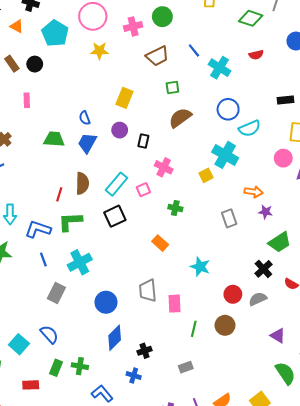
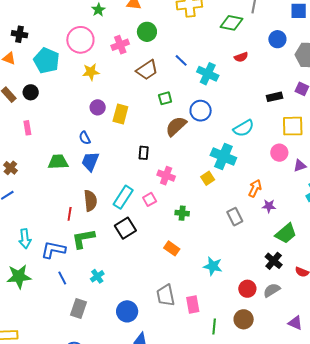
blue circle: (228, 109) -> (201, 111), moved
purple circle: (120, 130) -> (98, 107), moved
orange arrow: (254, 192) -> (255, 188), turned -66
cyan cross: (80, 262) -> (97, 276), size x0.6

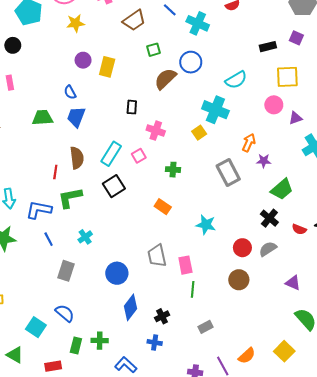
gray rectangle: (235, 217) -> (228, 172), size x1.4
green line: (214, 326) -> (193, 289), moved

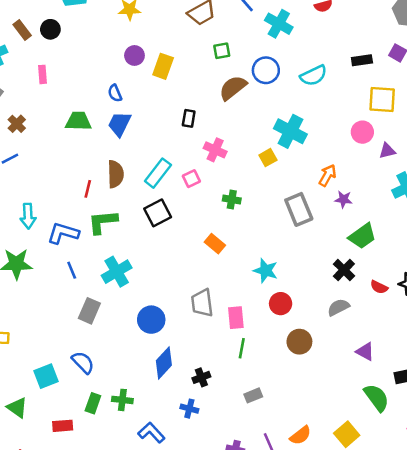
cyan semicircle: (236, 80) -> (313, 76), moved
cyan cross: (85, 237) -> (117, 272), size x1.6
red circle: (242, 248) -> (281, 304), moved
cyan square: (36, 327) -> (46, 376), turned 30

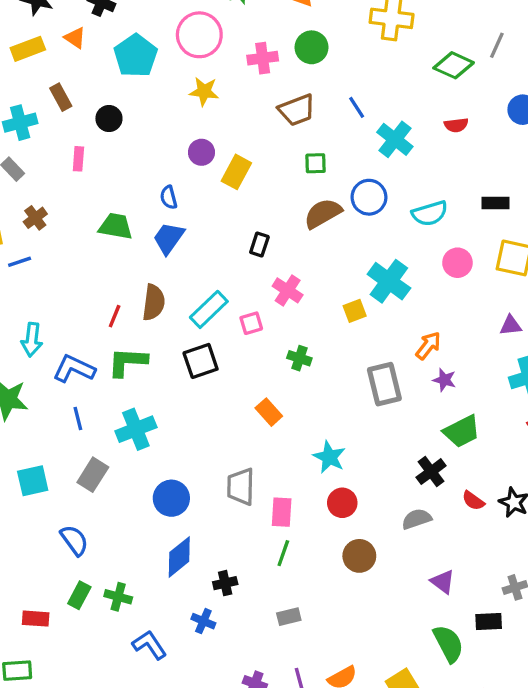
black circle: (50, 29) -> (109, 119), moved
pink circle: (362, 132) -> (457, 263), moved
cyan square: (46, 376) -> (33, 481), moved

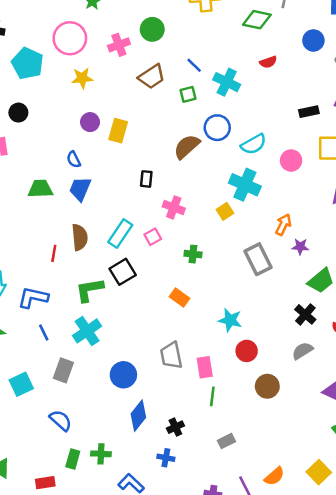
green square: (316, 163) -> (188, 94), moved
cyan semicircle: (430, 213) -> (254, 144), moved
green L-shape: (127, 362) -> (89, 290), moved

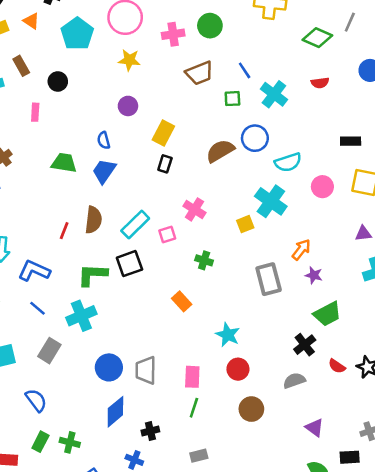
yellow rectangle: (118, 131) -> (163, 133), moved
black rectangle: (146, 179) -> (165, 164), moved
blue line: (44, 332) -> (37, 308), turned -35
gray trapezoid: (171, 355) -> (146, 370), moved

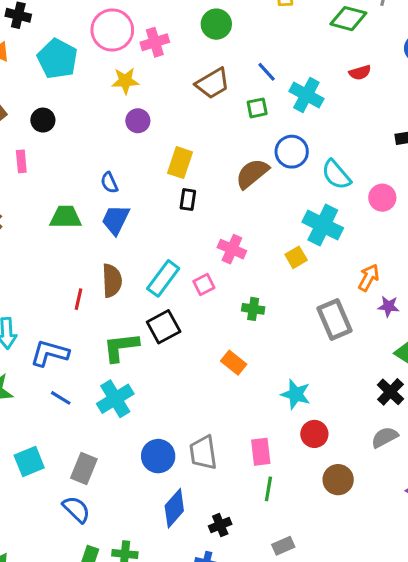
pink cross: (173, 34) -> (155, 42), moved
purple circle: (128, 106) -> (138, 121), moved
cyan semicircle: (288, 162) -> (336, 175), turned 76
gray rectangle: (49, 351) -> (84, 469), moved

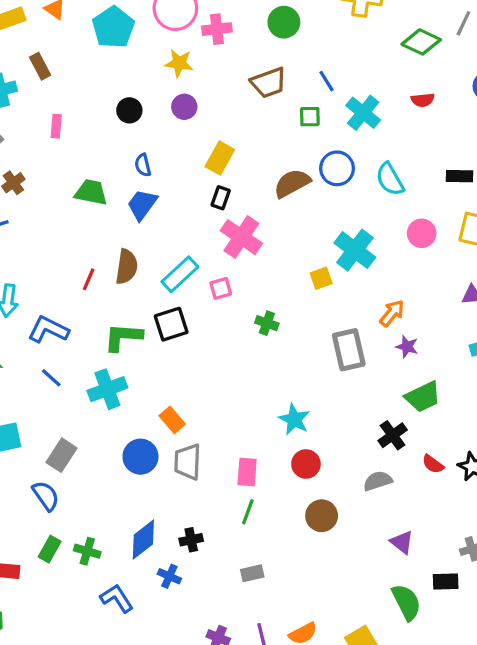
black circle: (43, 120) -> (129, 110), moved
cyan semicircle: (336, 175) -> (390, 179), moved
pink cross: (232, 249) -> (241, 237), moved, size x1.4
orange rectangle: (234, 363) -> (172, 420), moved
blue diamond: (174, 508) -> (143, 539), moved

